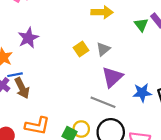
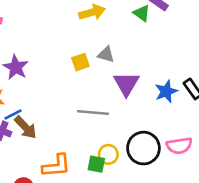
yellow square: (81, 49) -> (80, 62), turned 32
gray triangle: (103, 49) -> (106, 54), turned -48
gray line: (103, 102) -> (93, 112), moved

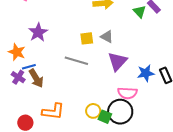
gray line: (93, 112) -> (76, 61), moved
pink semicircle: (179, 146) -> (127, 93), moved
green square: (96, 164) -> (105, 117), moved

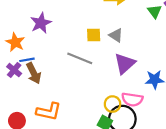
yellow circle: (93, 111) -> (113, 104), moved

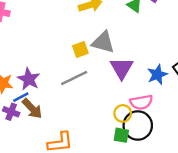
purple star: (41, 23) -> (29, 79), moved
gray triangle: (116, 35) -> (103, 42), size x1.5
gray line: (80, 58) -> (74, 78), turned -30

